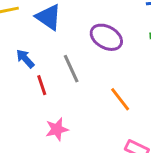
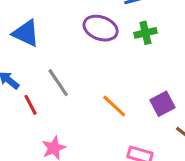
purple ellipse: (106, 37) -> (101, 28), moved

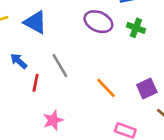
green cross: (145, 33) -> (136, 28), turned 30
red line: (31, 105) -> (36, 83), turned 36

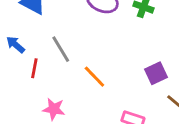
orange line: (106, 88) -> (94, 77), moved
pink star: (53, 120) -> (54, 109), turned 30

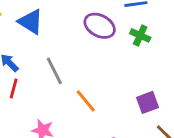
red line: (34, 68) -> (14, 88), moved

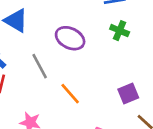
purple ellipse: (100, 26) -> (70, 38), moved

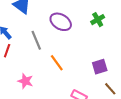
green cross: (120, 31) -> (98, 20), turned 32

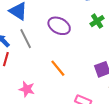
gray line: (36, 40) -> (26, 39), moved

